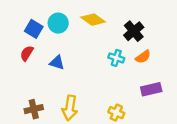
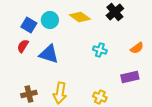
black cross: (134, 31) -> (115, 12), moved
orange semicircle: (143, 57) -> (137, 48), moved
blue triangle: (57, 63) -> (49, 54), size x1.5

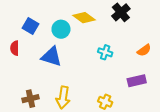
cyan circle: (50, 20) -> (61, 29), moved
red semicircle: (23, 46) -> (15, 48), moved, turned -32

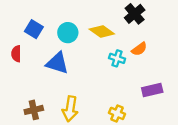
yellow diamond: (84, 18) -> (102, 31), moved
orange semicircle: (144, 50) -> (139, 49), moved

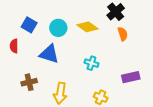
orange semicircle: (139, 49) -> (123, 34), moved, turned -72
cyan cross: (117, 58) -> (91, 63), moved
brown cross: (34, 110) -> (29, 82), moved

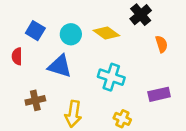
orange semicircle: (123, 34) -> (161, 44), moved
cyan cross: (91, 63) -> (111, 77), size x1.5

